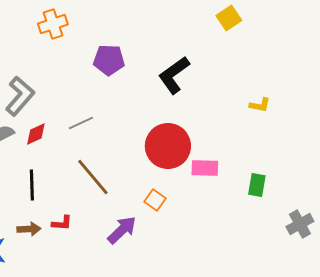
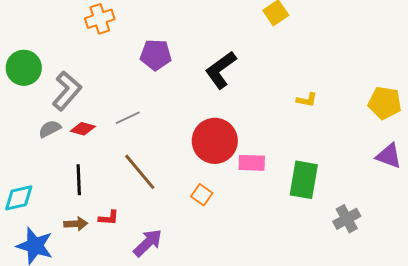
red diamond: (36, 134) -> (83, 129), turned 40
green rectangle: (257, 185) -> (304, 180), size x1.6
purple arrow: (122, 230) -> (148, 243), moved

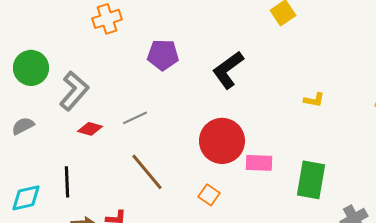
gray semicircle: (50, 129) -> (23, 126), moved
black line: (79, 180) -> (67, 182), moved

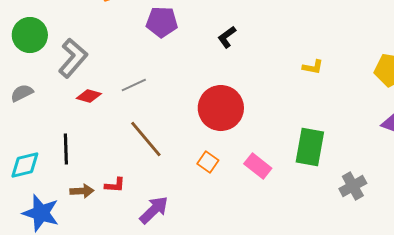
black L-shape: (228, 70) -> (227, 37), size x0.6
pink rectangle: (259, 163) -> (258, 166), moved, turned 36

